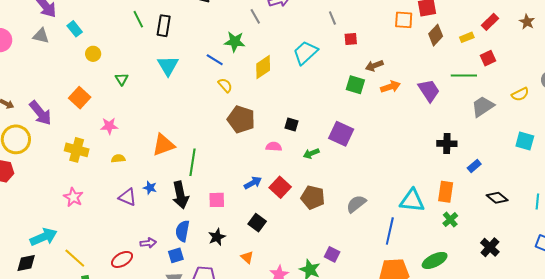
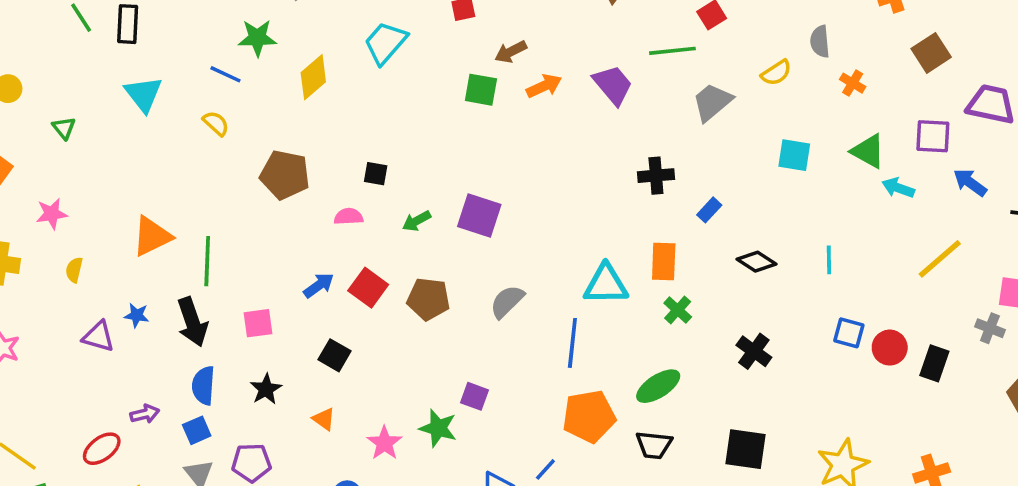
yellow semicircle: (225, 85) -> (216, 123), moved
purple square: (341, 134) -> (479, 215), moved
yellow semicircle: (118, 159) -> (74, 270), turned -64

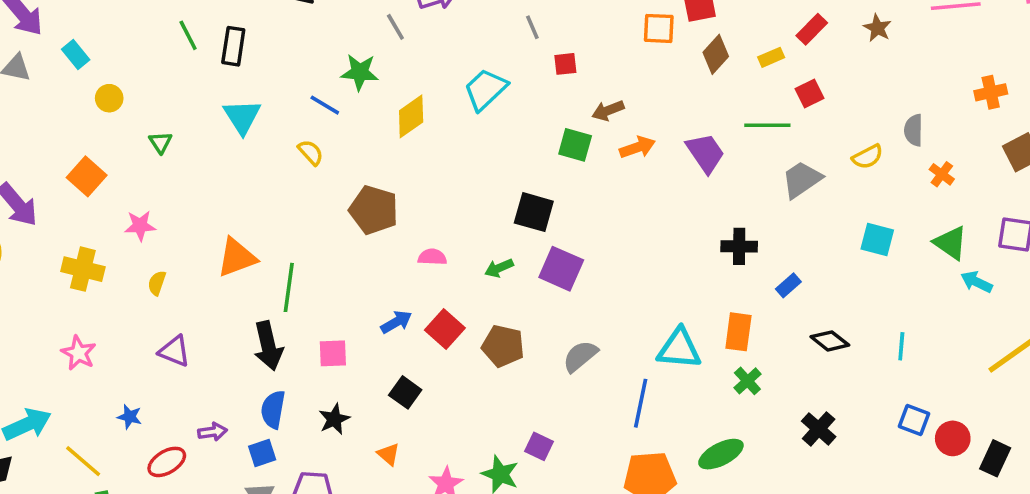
black square: (376, 174) -> (534, 212), moved, size x1.6
blue star: (137, 315) -> (130, 417), moved

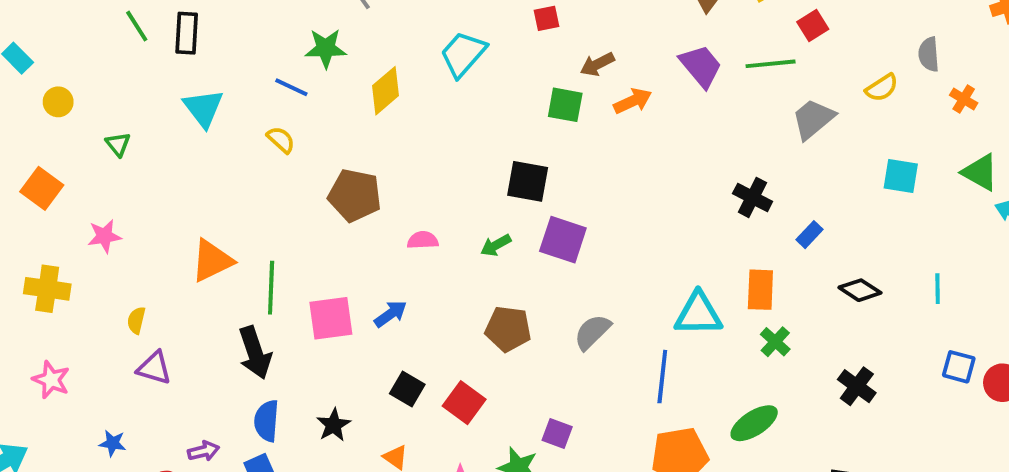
purple trapezoid: (705, 153) -> (701, 66), moved
black cross: (739, 246) -> (753, 197), turned 32
yellow semicircle: (157, 283) -> (136, 320), moved
red square: (445, 329) -> (464, 403), moved
pink square: (333, 353) -> (331, 318), moved, size x1.4

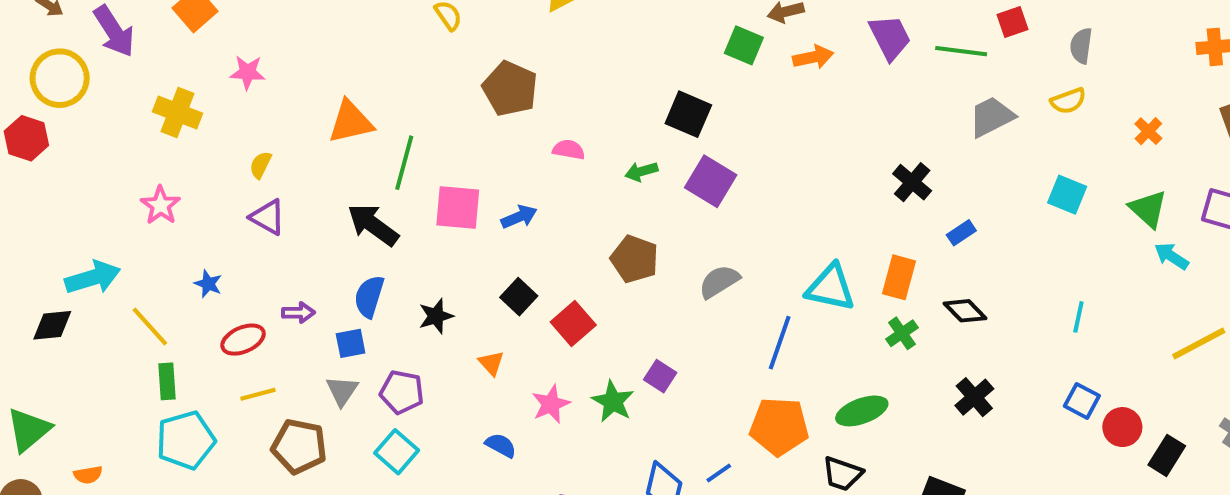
gray semicircle: (929, 54) -> (1081, 46), moved
black diamond: (860, 290) -> (965, 311), moved
black arrow: (255, 353) -> (373, 225), turned 132

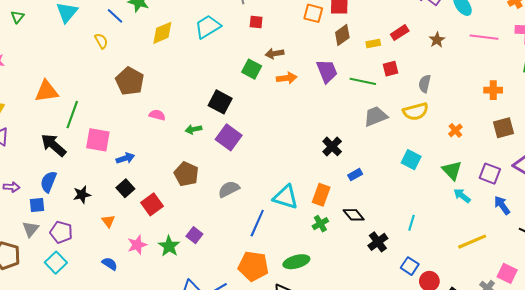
yellow semicircle: (1068, 101) -> (416, 111), size x1.4
blue arrow: (519, 217) -> (125, 158), moved
black cross: (974, 397) -> (378, 242), moved

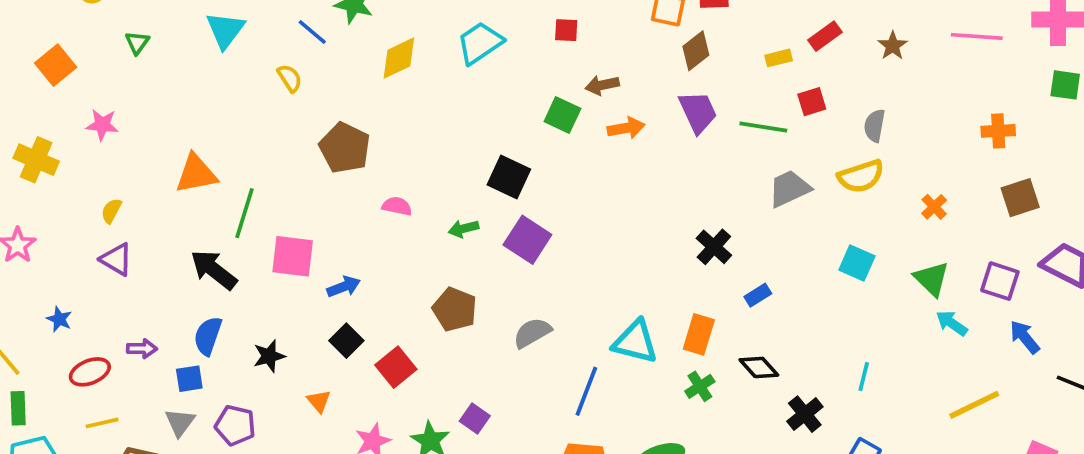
brown diamond: (342, 35) -> (696, 51), moved

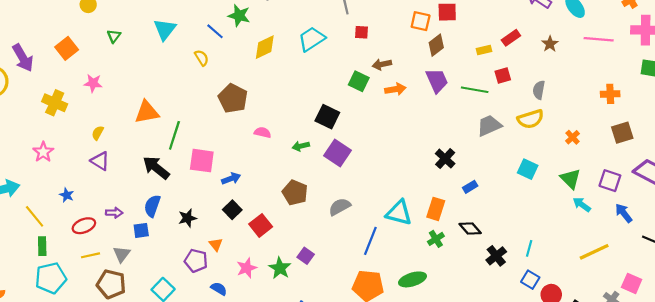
cyan line: (864, 377) -> (529, 248), moved
gray triangle: (180, 422) -> (122, 254), moved
purple pentagon: (235, 425) -> (196, 261), moved

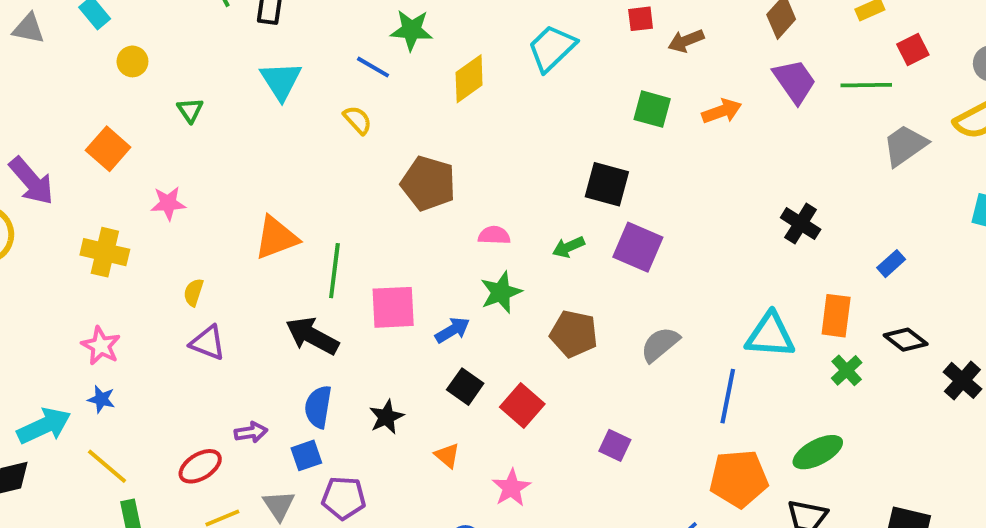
brown arrow: (382, 64) -> (686, 41), moved
black cross: (445, 159) -> (801, 224), moved
blue star: (67, 195) -> (101, 399), moved
purple pentagon: (196, 261) -> (344, 498), moved
green star: (280, 268) -> (501, 292), moved, turned 30

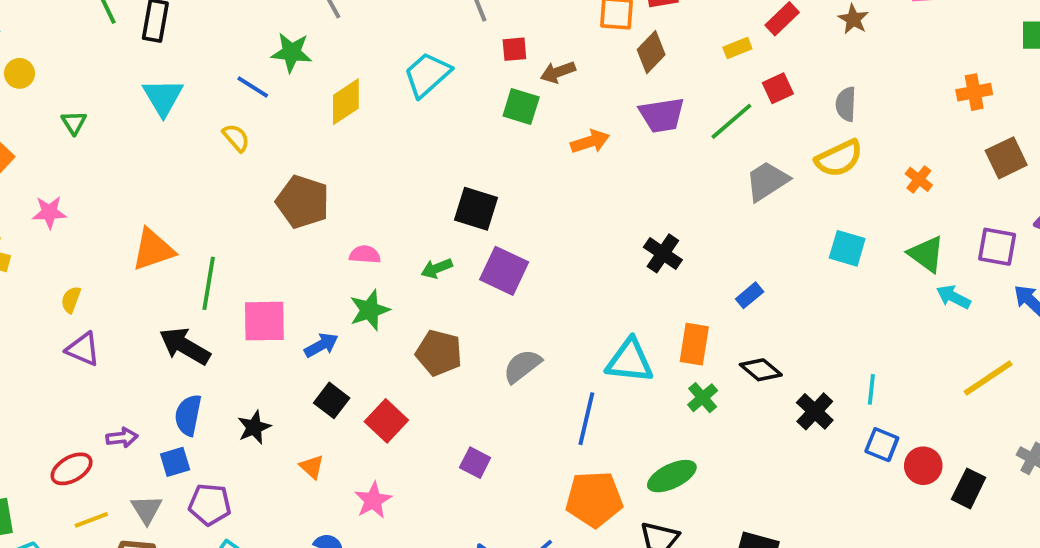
purple trapezoid: (795, 81) -> (662, 115), turned 114
green line: (866, 85) -> (731, 121), turned -42
green square: (652, 109) -> (521, 107), moved

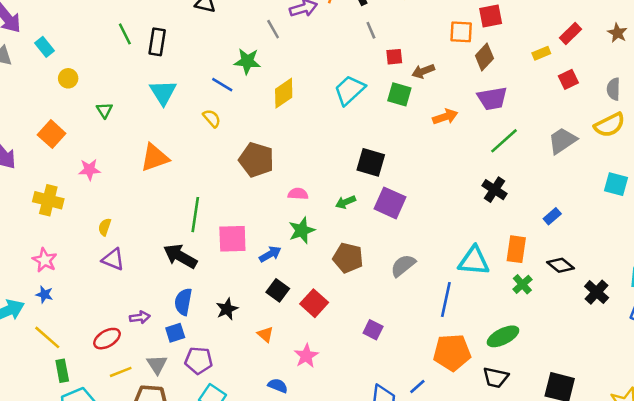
cyan trapezoid: (427, 75) -> (350, 90), moved
green line: (731, 121) -> (504, 141), moved
orange triangle: (153, 250) -> (155, 158), moved

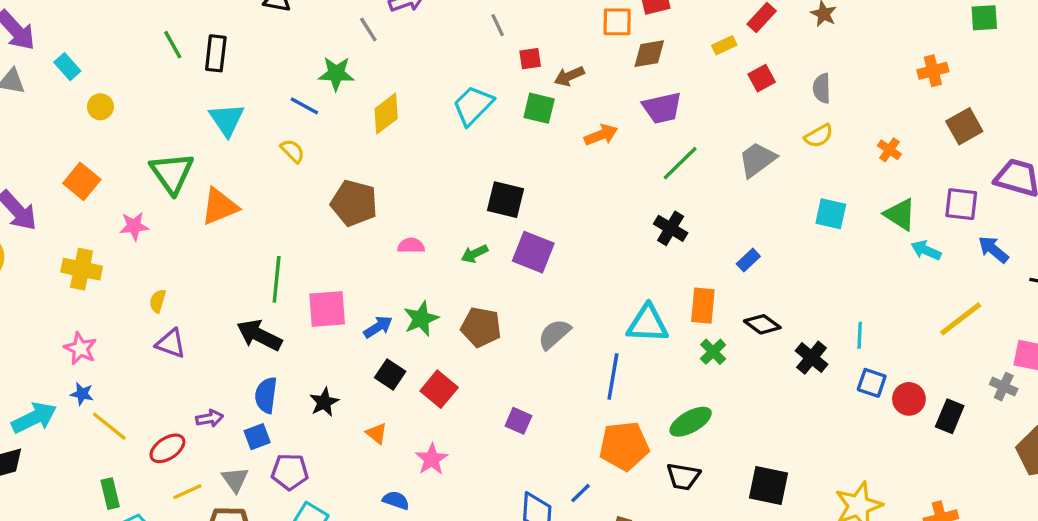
brown diamond: (484, 57) -> (649, 54), turned 40
green triangle: (105, 110) -> (172, 173), moved, size x2.0
yellow semicircle: (610, 125) -> (819, 136), size x0.7
green star: (302, 230) -> (421, 319), moved
yellow line: (47, 337) -> (109, 426), moved

